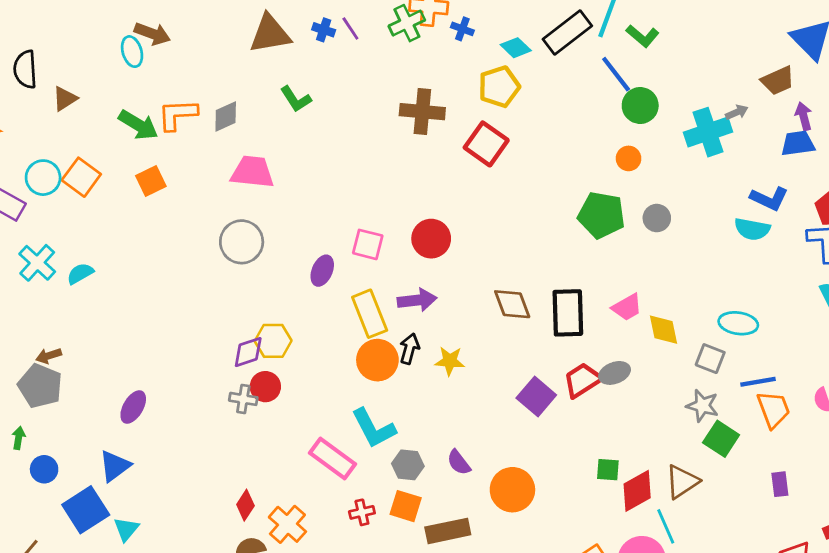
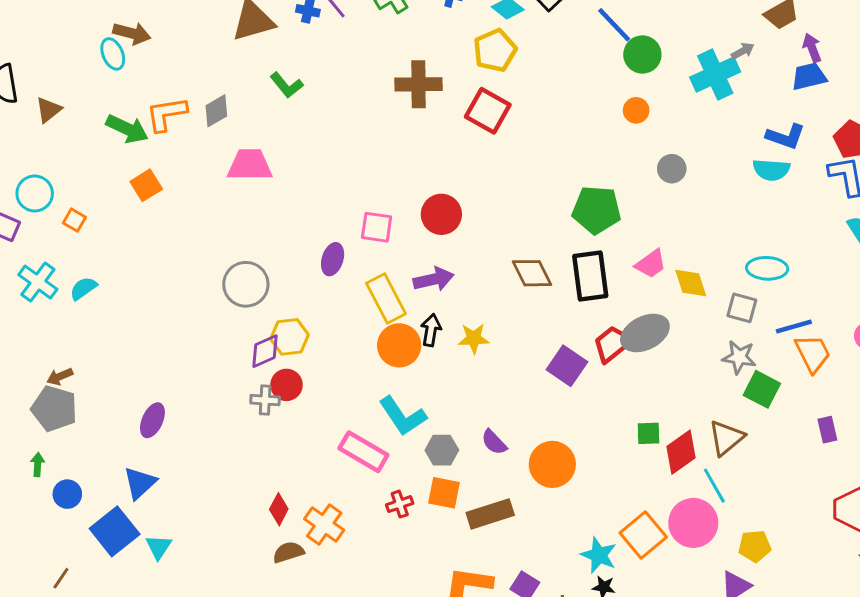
orange square: (81, 177) -> (74, 220), moved, size x0.6
green pentagon: (601, 215) -> (596, 210), moved
gray circle: (242, 242) -> (246, 284), moved
gray ellipse: (615, 373) -> (645, 333), size x1.5

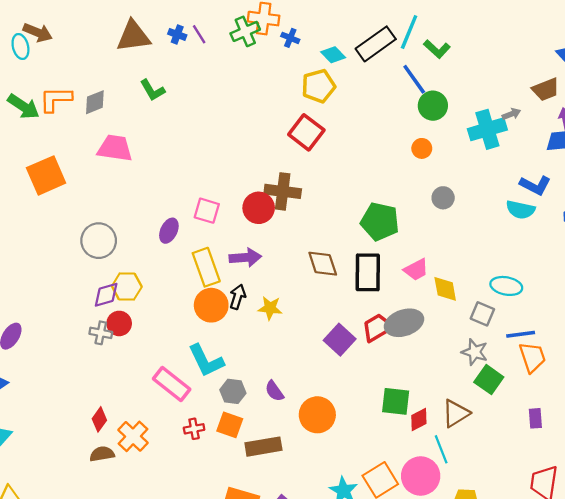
brown cross: (419, 84) -> (283, 191), moved
orange square: (146, 185) -> (46, 175), moved, size x1.6
green square: (648, 433) -> (396, 401), size x1.5
red diamond: (681, 452) -> (419, 420), size x0.7

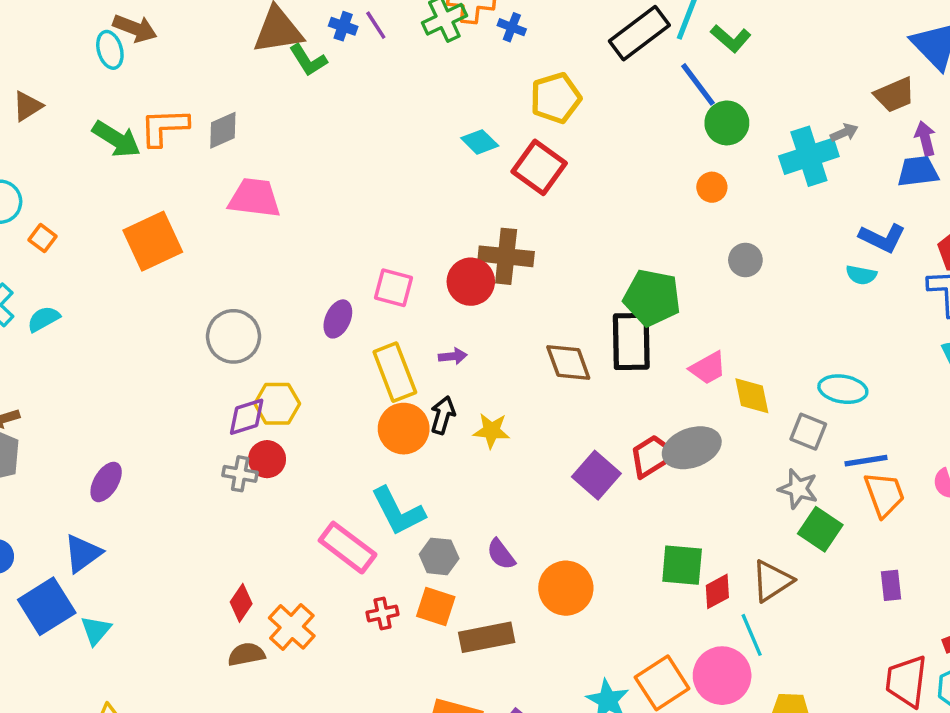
cyan diamond: (333, 55) -> (480, 142), moved
green L-shape: (152, 90) -> (308, 60), moved
cyan semicircle: (520, 210) -> (861, 275), size x0.7
purple arrow: (245, 258) -> (453, 356), size x0.6
black rectangle: (368, 272) -> (631, 341), moved

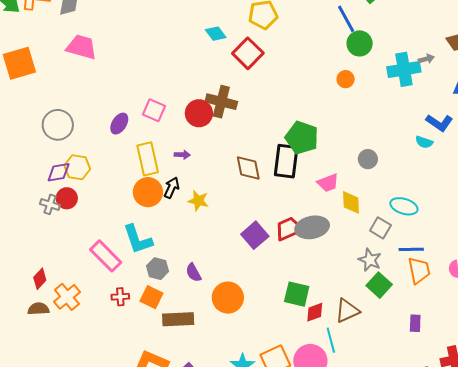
gray circle: (745, 260) -> (368, 159), moved

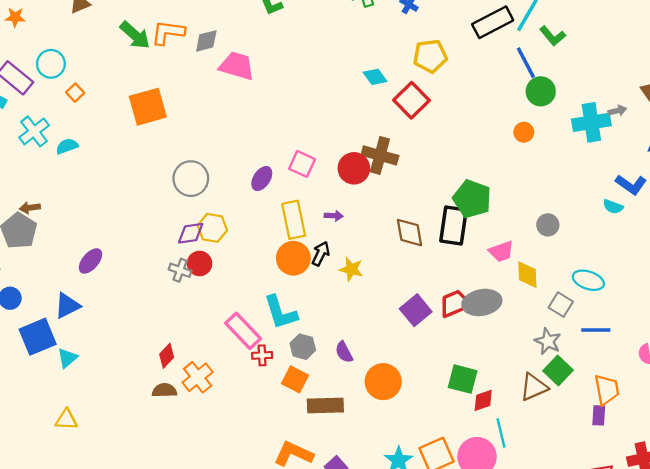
pink trapezoid: (81, 47) -> (237, 66), moved
orange trapezoid: (419, 270) -> (607, 390), moved
red cross: (120, 297) -> (262, 355), moved
brown triangle: (347, 311) -> (534, 387), moved

